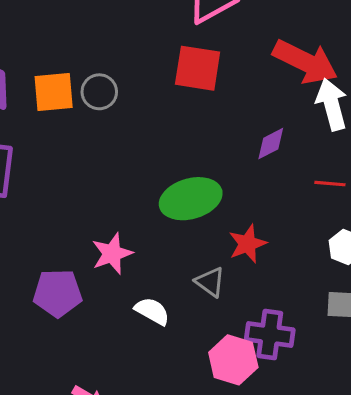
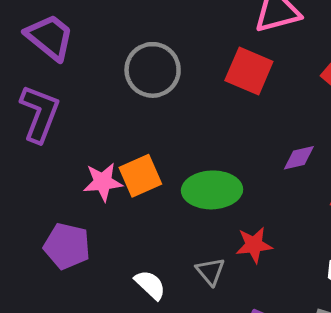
orange square: (54, 92) -> (140, 176), moved, turned -33
gray circle: (99, 92) -> (153, 70), size x1.6
pink star: (112, 254) -> (103, 182), moved

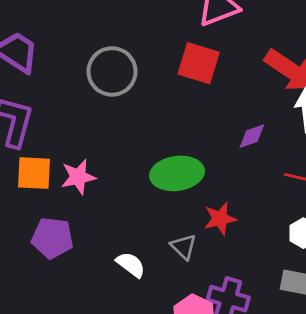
orange square: (140, 176) -> (34, 173), moved, turned 33

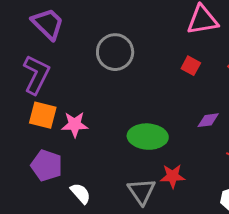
red square: (199, 63) -> (191, 66), moved, size x0.6
gray triangle: (184, 247) -> (142, 191), size x1.4
white semicircle: (131, 265) -> (81, 193), moved

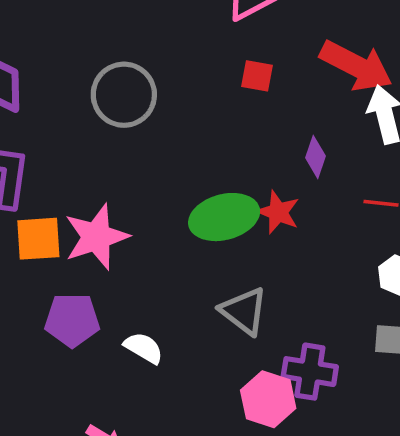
purple diamond: (208, 120) -> (315, 157), turned -45
pink star: (75, 124) -> (96, 237), size x1.4
red star: (173, 176) -> (278, 212), moved, turned -30

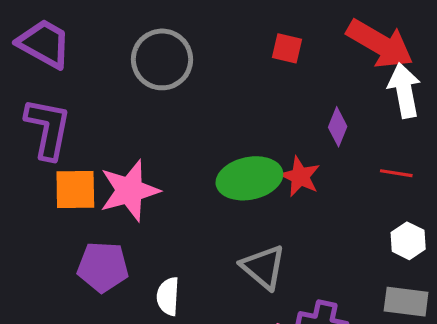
white semicircle: (144, 348) -> (168, 296), turned -120

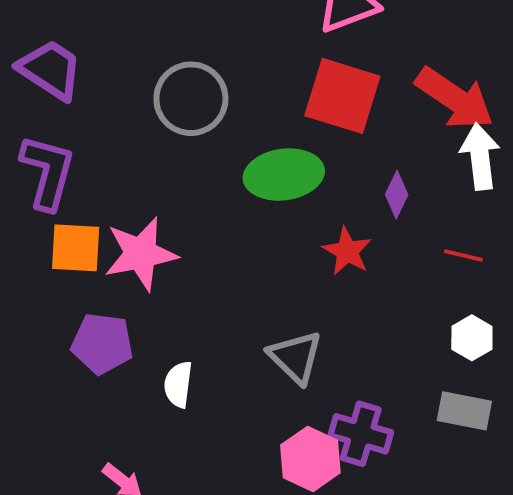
red square: (287, 48) -> (342, 96), size x2.0
green ellipse: (249, 178) -> (284, 175), moved

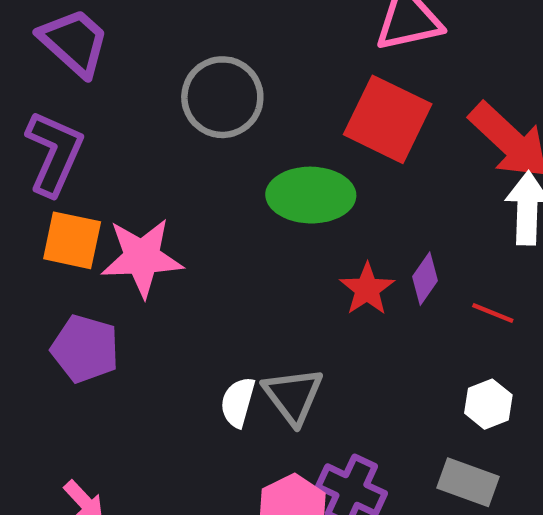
purple diamond: (397, 195) -> (425, 279), moved
white semicircle: (178, 384) -> (238, 402), moved

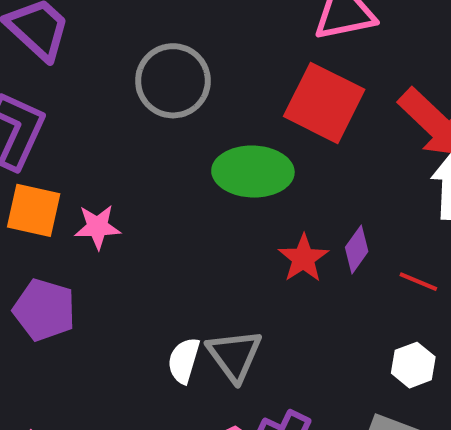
pink star: (142, 257) -> (97, 227), size x0.6

